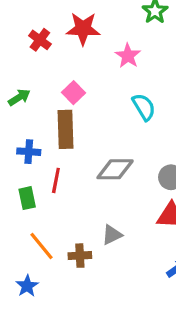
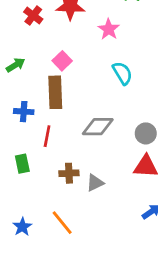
green rectangle: (27, 198) -> (22, 164), moved
orange line: (42, 246) -> (62, 223), moved
brown cross: (80, 256) -> (69, 173), moved

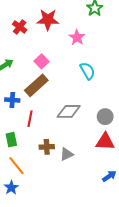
brown rectangle: (55, 92) -> (36, 85), turned 50
orange line: (62, 223) -> (16, 166), moved

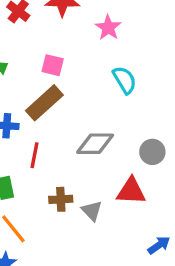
pink square: (42, 61) -> (53, 65), turned -32
red triangle: (105, 142) -> (131, 191), moved
gray triangle: (67, 154) -> (92, 211), turned -48

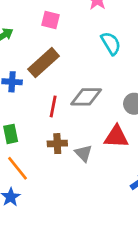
pink square: (53, 65) -> (50, 20), moved
red line: (35, 155) -> (53, 106), moved

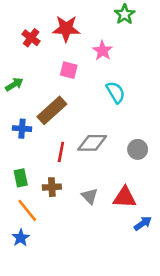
pink square: (50, 20) -> (69, 70), moved
red triangle: (116, 137) -> (125, 197), moved
brown cross: (57, 144) -> (52, 187), moved

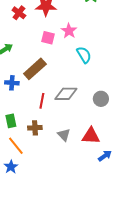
pink star: (103, 51) -> (69, 31), moved

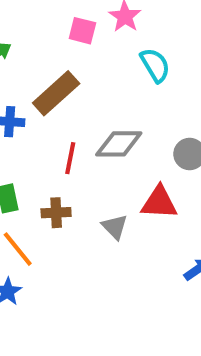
red triangle: (91, 136) -> (159, 203), moved

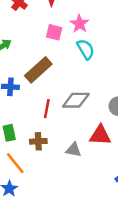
cyan semicircle: (155, 65) -> (86, 49), moved
gray triangle: (115, 227) -> (73, 150), turned -35

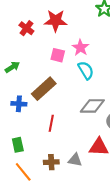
gray diamond: (76, 100) -> (92, 106), moved
brown cross: (38, 141) -> (51, 162), moved

